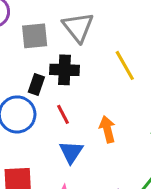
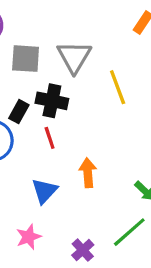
yellow line: (125, 65) -> (118, 87), moved
red line: (63, 114) -> (50, 138), moved

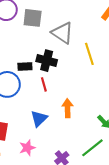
gray triangle: (74, 57) -> (62, 33), turned -30
gray square: (26, 59) -> (33, 18), moved
black rectangle: (19, 112) -> (25, 67), turned 56

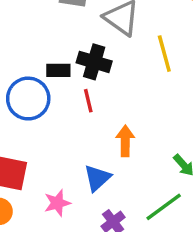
blue triangle: (39, 119) -> (97, 178), moved

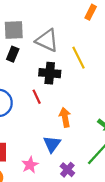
black cross: (94, 62) -> (50, 73), moved
black rectangle: (58, 70) -> (13, 54), moved, turned -56

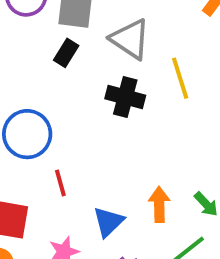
red line: (37, 97) -> (60, 183), moved
orange arrow: (65, 117) -> (159, 204), moved

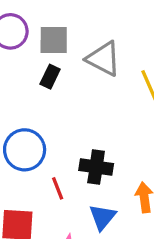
black cross: (125, 97) -> (96, 167), moved

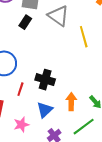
red line: (58, 188) -> (20, 89), turned 32

